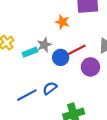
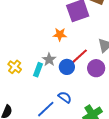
cyan rectangle: (30, 52) -> (38, 70), turned -32
blue semicircle: (50, 88) -> (65, 97), turned 88

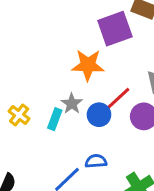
orange star: (60, 34) -> (88, 65), size x1.5
blue semicircle: (65, 97) -> (96, 161), turned -40

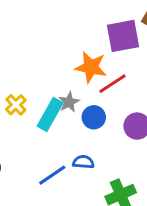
red line: (117, 99) -> (113, 84), moved
cyan rectangle: (55, 119) -> (50, 115), size x1.5

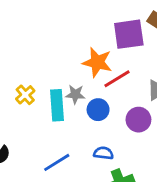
gray star: (69, 102) -> (75, 94), turned 30
cyan rectangle: (50, 115) -> (57, 105), turned -36
blue semicircle: (83, 162) -> (103, 153), moved

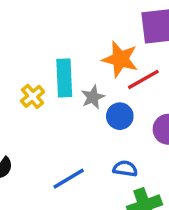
gray star: (75, 94) -> (93, 97), turned -30
cyan rectangle: (57, 105) -> (64, 78), moved

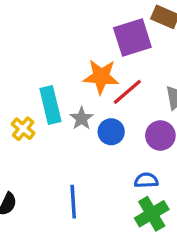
blue semicircle: (125, 169) -> (146, 180), moved
blue line: (69, 179) -> (73, 202), turned -52

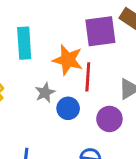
red line: (127, 92) -> (88, 77), turned -56
cyan rectangle: (50, 105) -> (24, 43), moved

